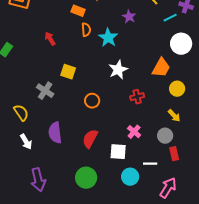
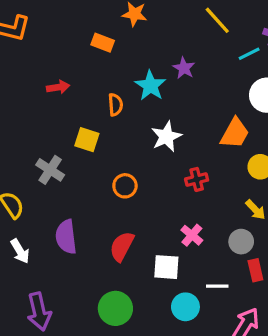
purple star: (129, 17) -> (184, 68), moved
orange semicircle: (86, 30) -> (115, 105), moved
red arrow: (50, 39) -> (58, 87), turned 112

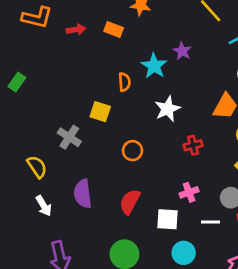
red arrow: (58, 87) -> (76, 30), moved
pink cross: (192, 235) -> (189, 192), turned 30
white line: (217, 286) -> (211, 222), moved

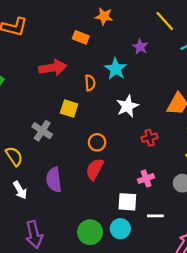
red arrow: (76, 30) -> (53, 68), moved, size x1.6
purple star: (182, 51) -> (140, 47), moved
red semicircle: (130, 202) -> (95, 169), moved
white line: (211, 222) -> (155, 216), moved
cyan circle: (184, 253) -> (120, 229), moved

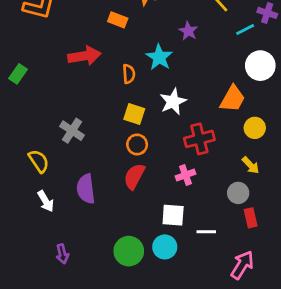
yellow square: (69, 108) -> (134, 114), moved
red cross: (150, 138) -> (199, 139), size x1.5
pink cross: (146, 178) -> (186, 175), moved
purple arrow: (34, 235) -> (62, 254), size x0.6

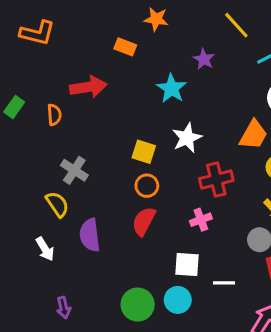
orange semicircle: (129, 74) -> (54, 115), moved
yellow semicircle: (39, 161) -> (57, 204), moved

